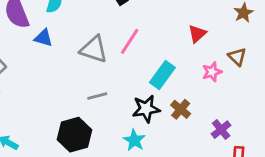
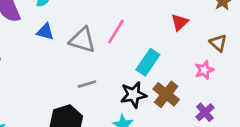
blue triangle: (43, 38) -> (45, 32), moved
pink star: (212, 72) -> (204, 70), moved
brown cross: (181, 109) -> (166, 94), size x1.4

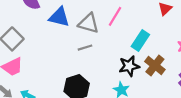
blue triangle: (45, 32) -> (59, 17), size x1.5
gray line: (87, 84) -> (85, 48), moved

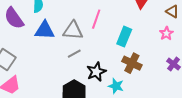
brown cross: (155, 65) -> (132, 63), moved
black star: (129, 66) -> (96, 72), moved

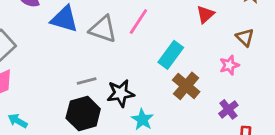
gray line: (74, 54) -> (87, 81), moved
brown cross: (132, 63) -> (186, 86), moved

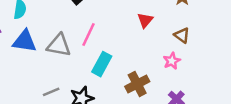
cyan rectangle: (171, 55) -> (102, 64), moved
brown cross: (186, 86) -> (137, 84), turned 30

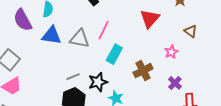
red triangle: (145, 20) -> (150, 19), size x1.5
brown triangle: (182, 35) -> (191, 31), moved

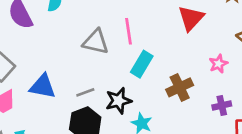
pink line: (104, 30) -> (129, 31), turned -36
blue triangle: (52, 35) -> (43, 86), moved
purple cross: (175, 83) -> (222, 106), turned 32

